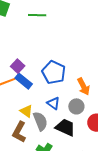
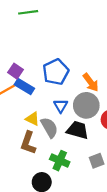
blue pentagon: (54, 72) -> (56, 72), turned 30
blue triangle: (53, 103) -> (61, 106), turned 32
gray circle: (76, 106) -> (86, 105), size x1.5

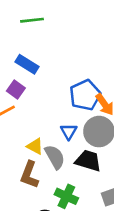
blue pentagon: (56, 72) -> (85, 95), moved
blue rectangle: (24, 87) -> (27, 64), moved

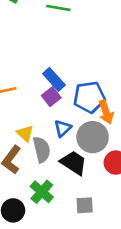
blue rectangle: (27, 64) -> (54, 79), moved
purple square: (16, 89) -> (51, 97), moved

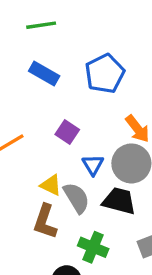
blue rectangle: (54, 79) -> (44, 74), moved
blue pentagon: (89, 97) -> (105, 74), moved

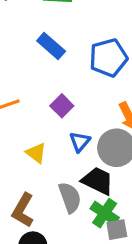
gray semicircle: (76, 198) -> (70, 197), moved
brown L-shape: (45, 222) -> (23, 210), moved
green cross: (93, 247) -> (105, 213), moved

